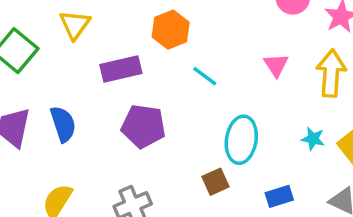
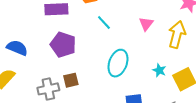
blue semicircle: (63, 124) -> (17, 48), moved, turned -60
brown square: (215, 182) -> (71, 80), moved

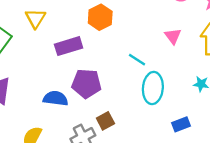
cyan line: (104, 22) -> (137, 60), moved
blue semicircle: (17, 48) -> (56, 98), moved

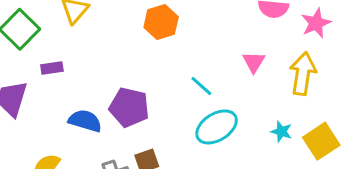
purple rectangle: (69, 46) -> (52, 68), moved, size x0.6
cyan ellipse: (153, 88) -> (217, 127), turned 44

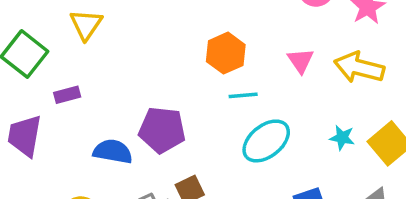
orange hexagon: (161, 22) -> (226, 53), moved
yellow arrow: (303, 74) -> (359, 68), turned -78
cyan line: (201, 86) -> (243, 95), turned -40

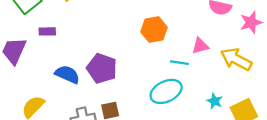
pink triangle: (301, 61) -> (200, 46), turned 36
cyan line: (243, 95) -> (179, 63), moved

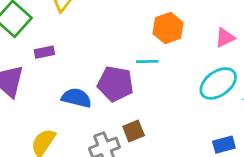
cyan line: (179, 63) -> (147, 61), moved
cyan ellipse: (166, 91) -> (218, 83), moved

